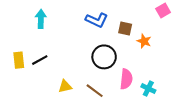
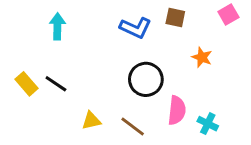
brown square: (125, 28) -> (175, 17), moved
yellow rectangle: (19, 60) -> (26, 84), turned -35
black line: (40, 60) -> (56, 84), turned 63

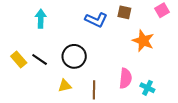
orange star: (202, 57) -> (143, 41), size x1.5
black circle: (146, 79) -> (74, 56), moved
brown line: (133, 127) -> (94, 90), turned 54

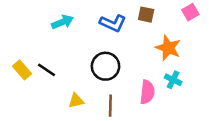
cyan arrow: (41, 19) -> (62, 22), moved, turned 66
black circle: (74, 56) -> (105, 66), moved
cyan cross: (147, 88) -> (173, 80), moved

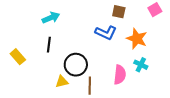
blue L-shape: (113, 23) -> (106, 33), moved
black circle: (105, 66) -> (76, 65), moved
black line: (46, 70) -> (49, 45), moved, turned 63

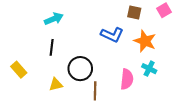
brown square: (119, 12) -> (134, 12), moved
yellow rectangle: (18, 57) -> (19, 70), moved
yellow triangle: (62, 82) -> (56, 84), moved

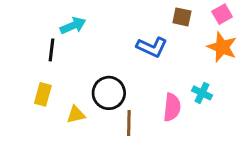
orange star: (145, 41) -> (222, 47), moved
black line: (52, 47) -> (51, 50), moved
yellow rectangle: (19, 70) -> (43, 94), moved, turned 56

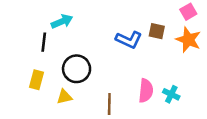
brown square: (182, 17) -> (157, 31), moved
black circle: (109, 93) -> (77, 69), moved
cyan cross: (202, 93) -> (171, 94), moved

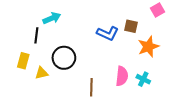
orange star: (188, 40) -> (148, 47), moved, turned 30
yellow rectangle: (36, 80) -> (23, 61), moved
yellow triangle: (64, 97) -> (42, 73), moved

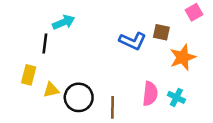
black circle: (64, 58) -> (79, 97), moved

